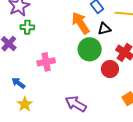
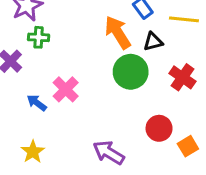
pink cross: (46, 62) -> (66, 89), turned -36
red circle: (110, 69) -> (159, 128), moved
blue arrow: (18, 83) -> (37, 103), moved

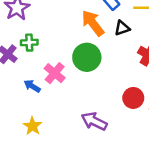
green cross: (39, 37) -> (29, 43), moved
green circle: (131, 72) -> (87, 57), moved

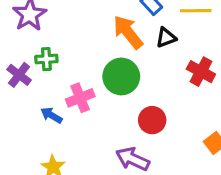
pink cross: (55, 73) -> (80, 98), turned 30
red circle: (133, 98) -> (152, 120), moved

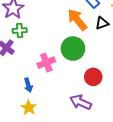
green cross: (46, 59) -> (20, 30), moved
blue arrow: (51, 115) -> (28, 85), moved, turned -136

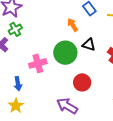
orange arrow: (77, 20) -> (73, 25), size x0.6
black triangle: (102, 23) -> (89, 45), moved, turned 32
green cross: (20, 30) -> (15, 29), turned -32

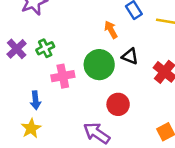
green cross: (15, 29) -> (45, 48), moved

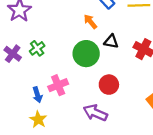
pink cross: (63, 76) -> (58, 85), moved

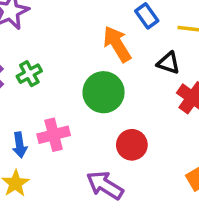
orange arrow: (90, 22) -> (117, 44), size x1.5
black triangle: (111, 41) -> (168, 63), moved

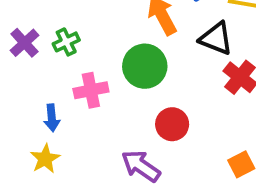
black triangle: (168, 63) -> (216, 38), size x1.4
pink cross: (54, 135) -> (91, 90), moved

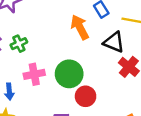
green circle: (145, 66) -> (69, 74), moved

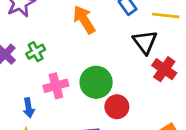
orange arrow: (80, 27) -> (84, 20), moved
black triangle: (114, 42) -> (145, 42), turned 35

